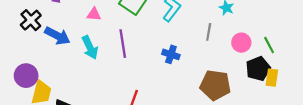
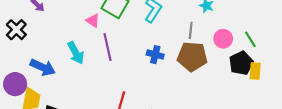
pink triangle: (94, 14) -> (93, 21), moved, turned 32
blue arrow: (57, 36) -> (43, 67), moved
brown pentagon: (215, 85) -> (192, 57), moved

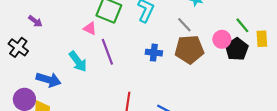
gray line: (191, 30) -> (184, 25), turned -42
pink circle: (223, 39) -> (222, 39), moved
yellow rectangle: (255, 71) -> (262, 39), moved

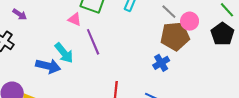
pink circle: (222, 39) -> (190, 21), moved
blue cross: (154, 53) -> (161, 63), moved, turned -35
blue arrow: (48, 80) -> (48, 66), moved

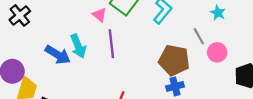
brown pentagon: (175, 36) -> (174, 60), moved

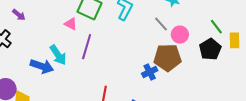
purple line: (111, 44) -> (87, 47), turned 35
brown pentagon: (174, 60) -> (168, 58), moved

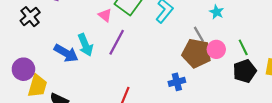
green line: (216, 27) -> (243, 47), moved
brown pentagon: (168, 58) -> (197, 53), moved

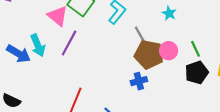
pink triangle: (105, 15) -> (58, 16), size x1.5
gray line: (199, 34) -> (140, 34), moved
blue cross: (177, 82) -> (139, 81), moved

